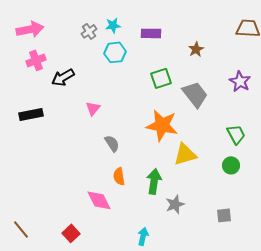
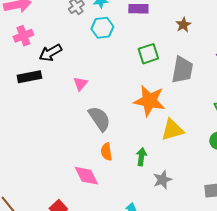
gray trapezoid: (195, 94) -> (182, 70), turned 48
black rectangle: (31, 114) -> (29, 77), moved
gray semicircle: (112, 143) -> (99, 119), size x1.5
green arrow: (154, 181) -> (141, 157), size x0.7

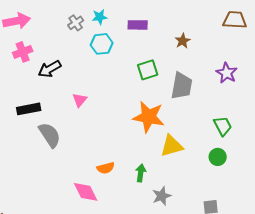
black rectangle: (29, 77) -> (29, 109), moved
gray semicircle: (99, 119) -> (50, 135), moved
orange semicircle: (106, 152) -> (106, 168), turned -96

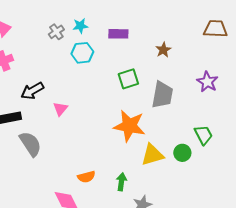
black arrow: (50, 69) -> (32, 91), moved
green circle: (218, 157) -> (182, 153), moved

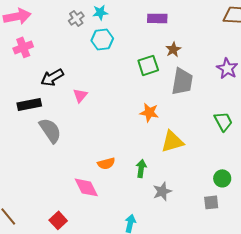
purple rectangle: (118, 34) -> (157, 18), moved
brown star: (163, 50) -> (173, 49), moved
orange star: (129, 126) -> (149, 112), size x0.6
green circle: (182, 153) -> (222, 178), moved

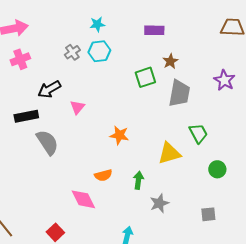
gray cross: (76, 18) -> (72, 52), moved
orange star: (149, 112) -> (119, 135), moved
green trapezoid: (223, 121) -> (198, 133), moved
green circle: (222, 178) -> (217, 169), moved

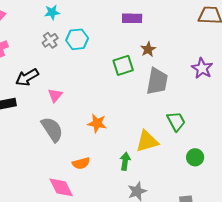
cyan star: (97, 24) -> (52, 12), moved
gray semicircle: (47, 142) -> (52, 129), moved
green arrow: (138, 180) -> (125, 161), moved

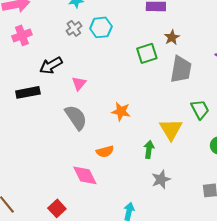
yellow triangle: (147, 141) -> (171, 129), turned -45

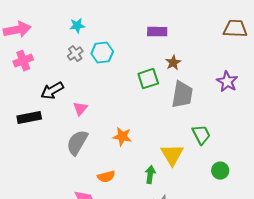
gray semicircle: (76, 117) -> (77, 143), turned -116

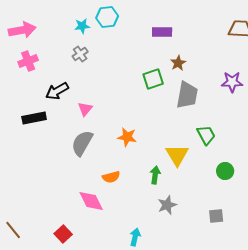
cyan hexagon: (102, 53) -> (107, 17), moved
purple star: (227, 82) -> (232, 82), turned -30

